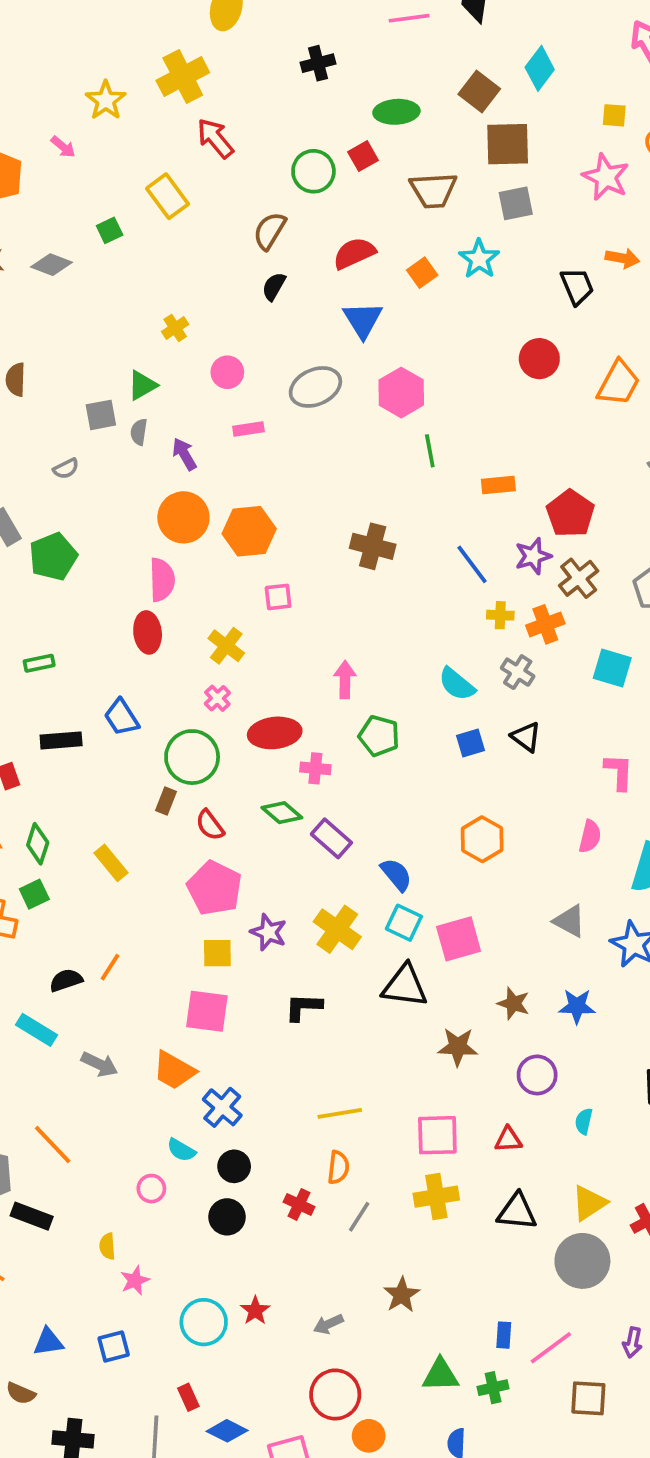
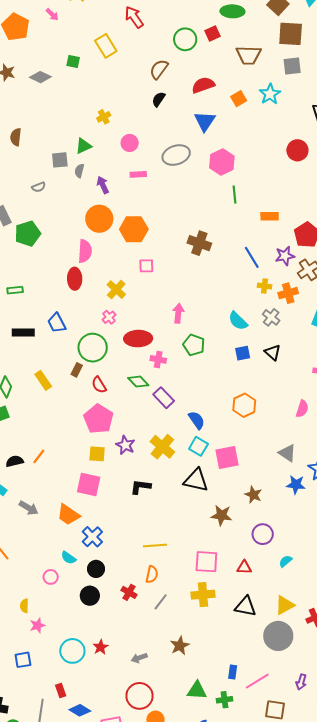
green square: (110, 230) -> (73, 61), turned 32
yellow rectangle: (111, 863) -> (43, 380), moved
blue star: (577, 1006) -> (296, 485), moved
cyan semicircle: (584, 1121) -> (286, 561), turned 32

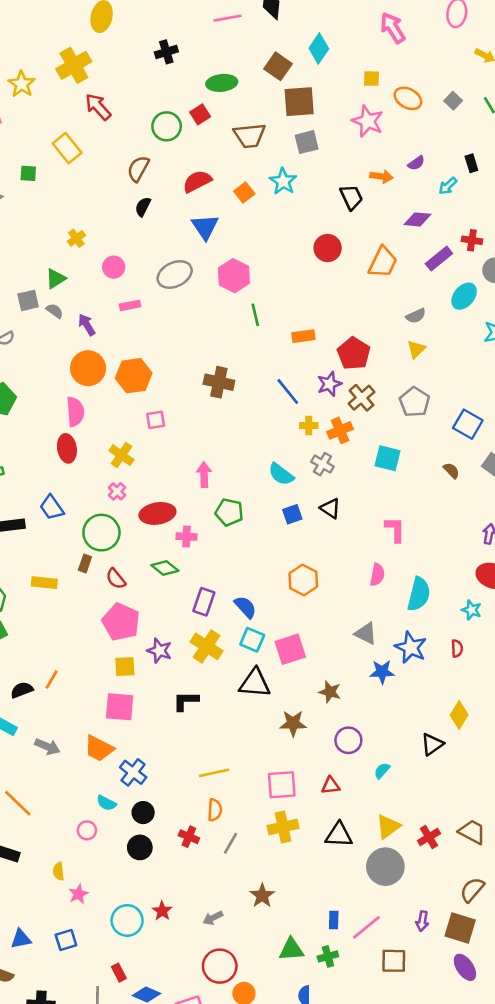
gray semicircle: (79, 171) -> (55, 311), turned 120
yellow rectangle: (43, 380) -> (44, 583), turned -42
purple rectangle: (164, 398) -> (204, 602), moved, turned 70

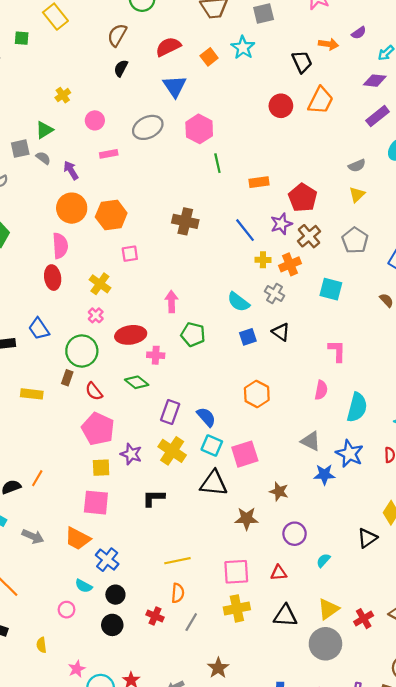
purple diamond: (417, 219) -> (375, 81), moved
orange trapezoid: (383, 262) -> (321, 100), moved
pink star: (78, 894) -> (77, 669), moved

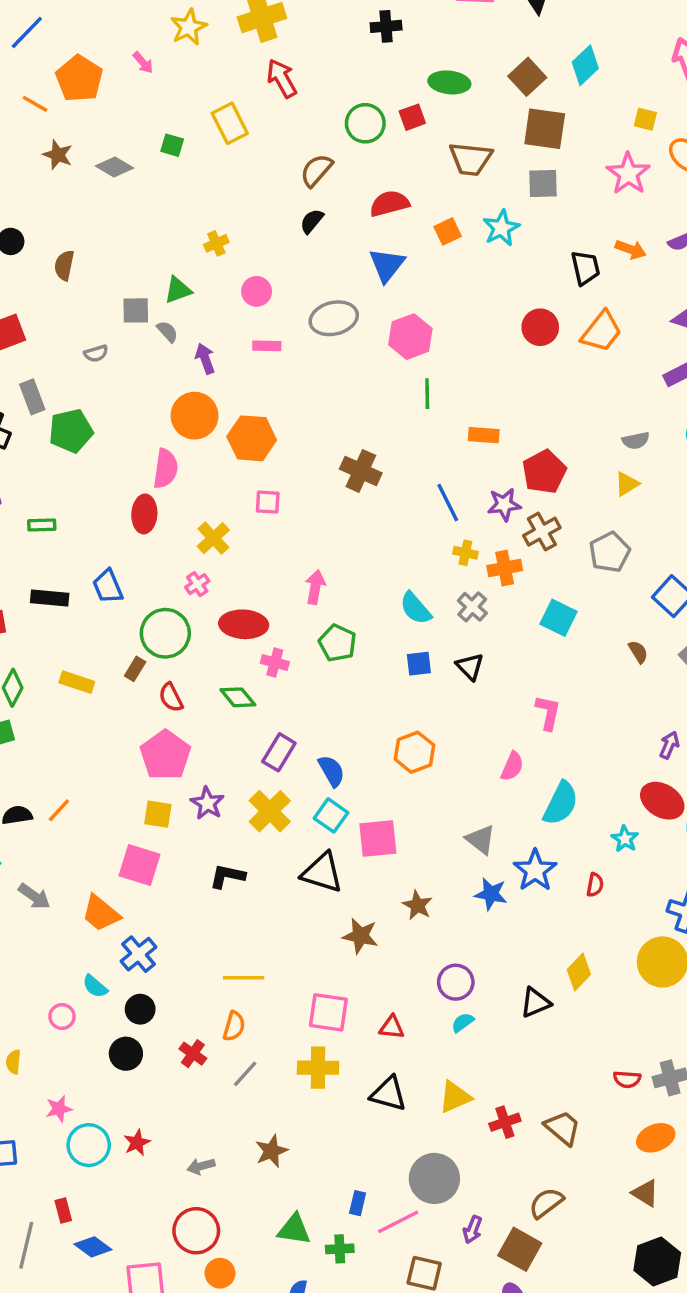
purple circle: (295, 534) -> (456, 982), moved
gray circle: (325, 644) -> (434, 1178), moved

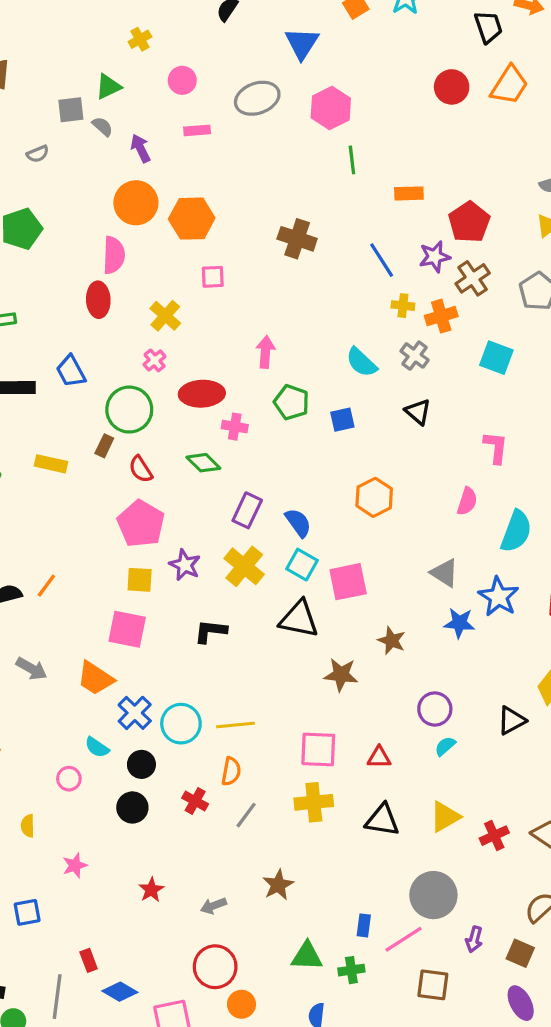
blue square: (419, 664) -> (342, 420), moved
cyan circle: (89, 1145) -> (181, 724), moved
brown square: (520, 1249) -> (520, 953), size x0.7

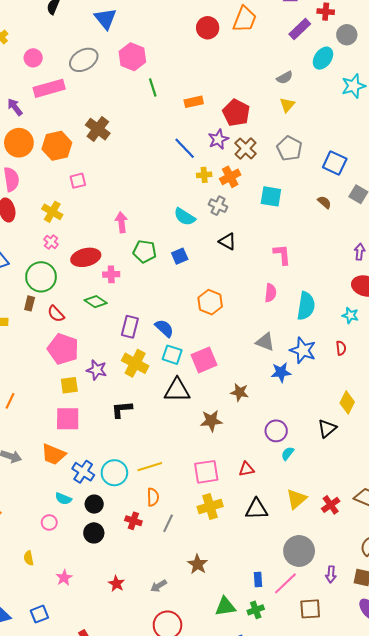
pink rectangle: (197, 130) -> (49, 88), size x1.8
brown cross: (297, 239) -> (98, 129), moved, turned 30

